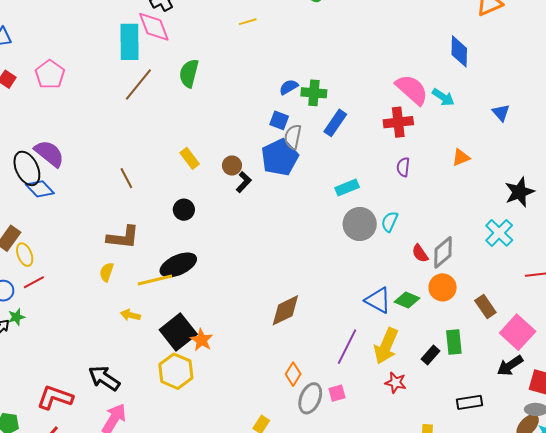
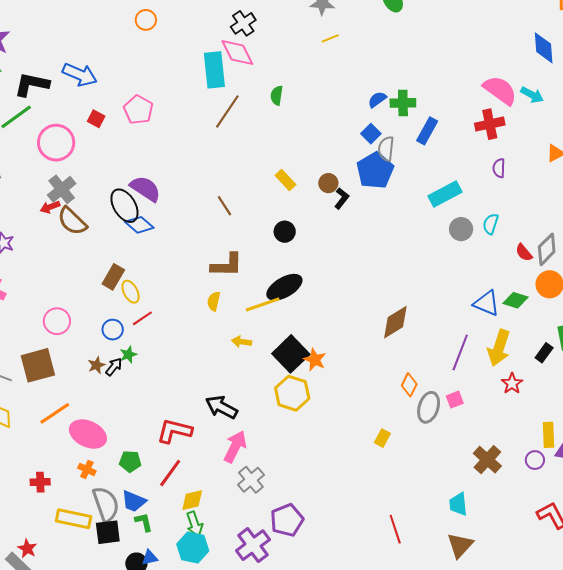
green semicircle: (189, 73) -> (277, 95), size x0.7
blue square: (279, 120) -> (371, 134), turned 30
cyan rectangle: (347, 188) -> (445, 194), size x1.4
gray circle: (360, 224) -> (461, 229), size x0.7
red star: (396, 383) -> (512, 383), turned 30

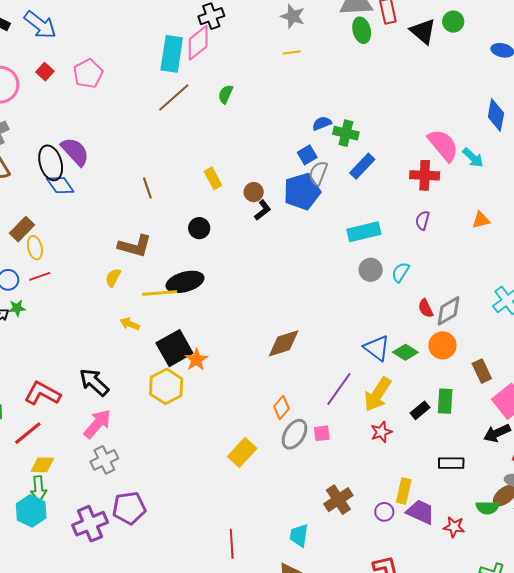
pink diamond: (237, 52) -> (198, 43), turned 63
yellow rectangle: (382, 438) -> (242, 452), size x1.6

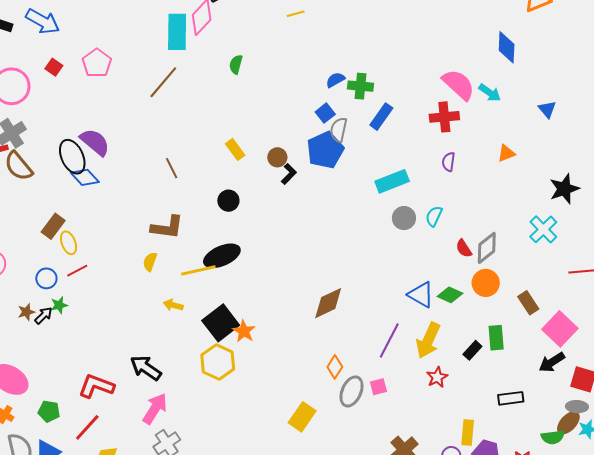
brown line: (174, 97) -> (163, 82), moved

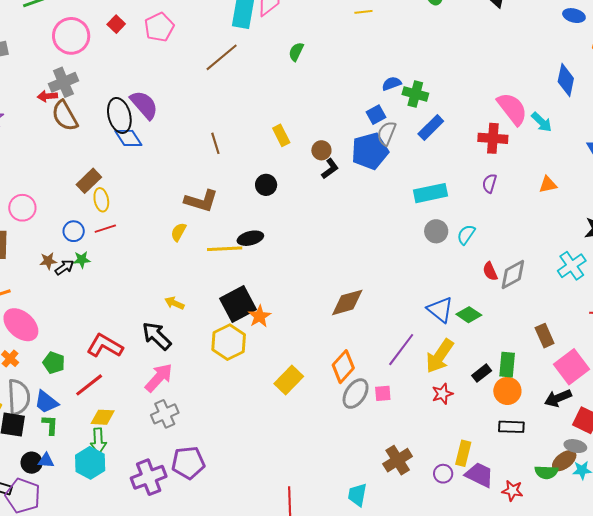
black ellipse: (222, 256) -> (250, 238), size x0.7
orange circle: (486, 283) -> (507, 391), moved
yellow arrow: (173, 305) -> (174, 303), moved
orange diamond: (335, 367) -> (343, 367), size x1.4
yellow rectangle: (302, 417) -> (289, 380), moved

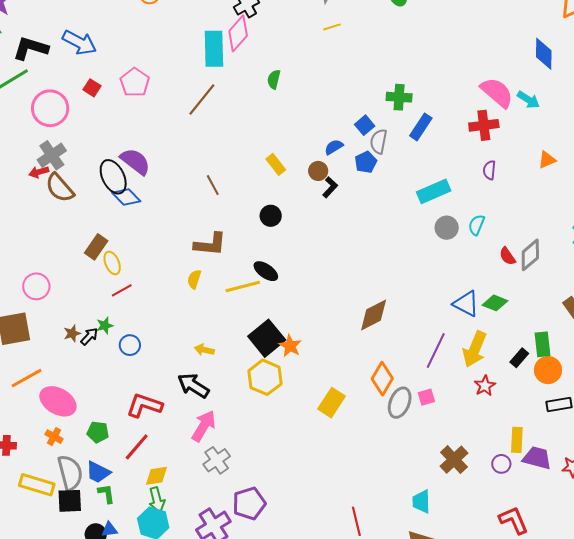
blue semicircle: (392, 84) -> (334, 147), moved
blue pentagon: (370, 151) -> (366, 162), size x0.6
blue circle: (74, 231) -> (130, 345), moved
black ellipse: (250, 238) -> (266, 271), turned 60

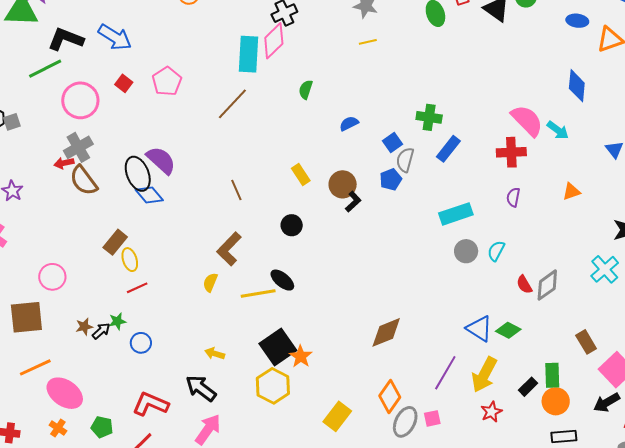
blue semicircle: (334, 147) -> (349, 124), moved
brown circle: (318, 171) -> (343, 184), size x1.4
brown L-shape: (210, 244) -> (229, 249), turned 124

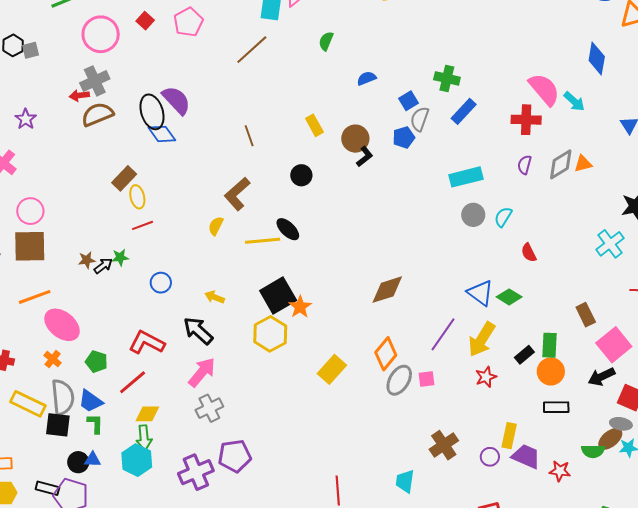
brown semicircle: (84, 181) -> (97, 114), turned 100
pink circle: (52, 277) -> (30, 211), moved
gray diamond: (547, 285) -> (561, 164), moved
blue circle: (141, 343) -> (161, 283), moved

